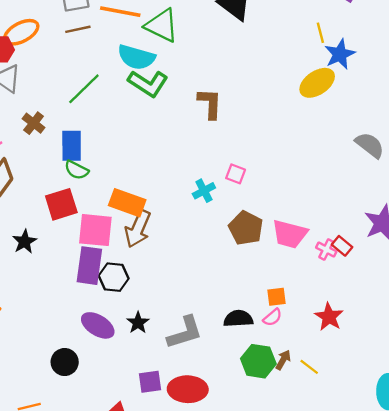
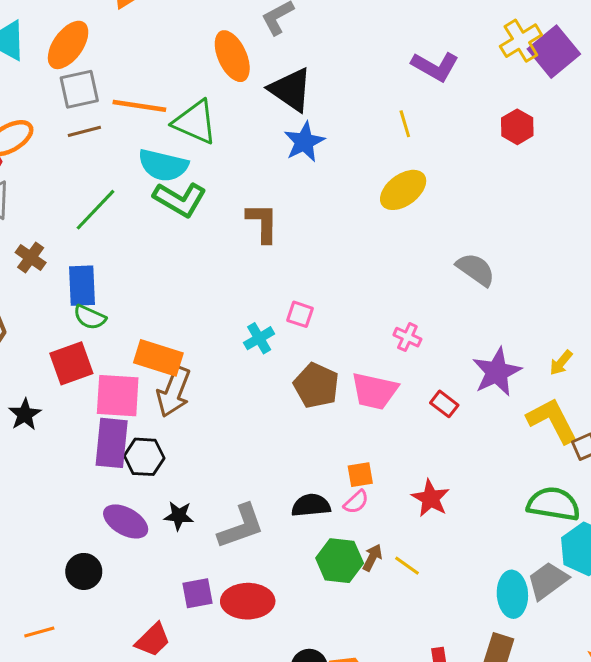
blue star: (340, 54) -> (304, 142), moved
pink cross: (326, 250) -> (407, 337), moved
black star: (138, 323) -> (179, 516), turned -30

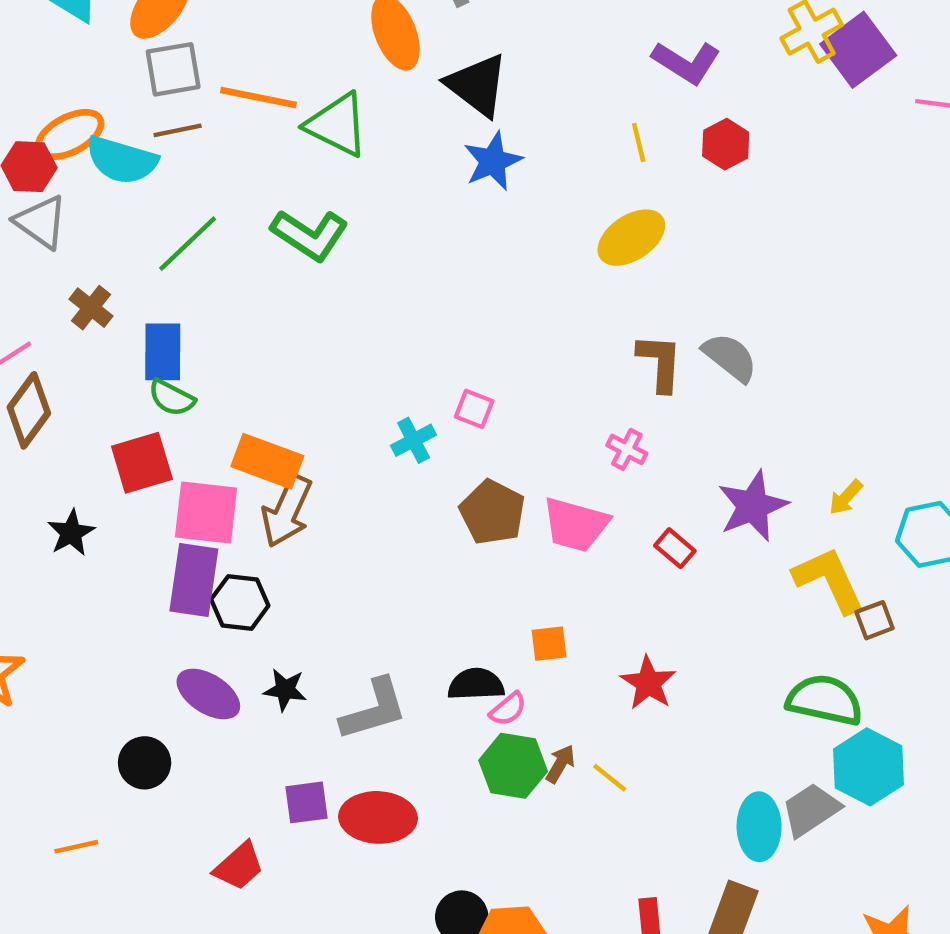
red hexagon: (517, 127) -> (726, 144), moved
cyan semicircle: (163, 165) -> (122, 160), moved
brown L-shape: (263, 223) -> (660, 363), moved
pink semicircle: (356, 502) -> (508, 709), moved

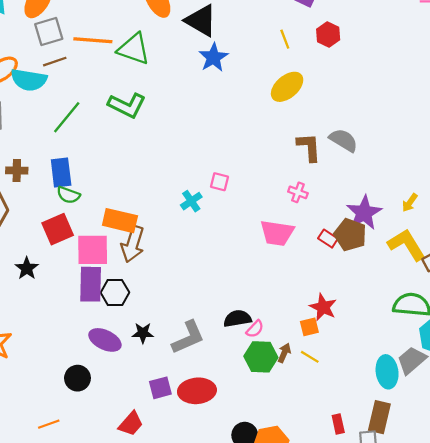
brown cross: (91, 308) -> (17, 170), moved, turned -30
brown pentagon: (492, 512) -> (350, 235), moved
orange square: (549, 644) -> (309, 327), moved

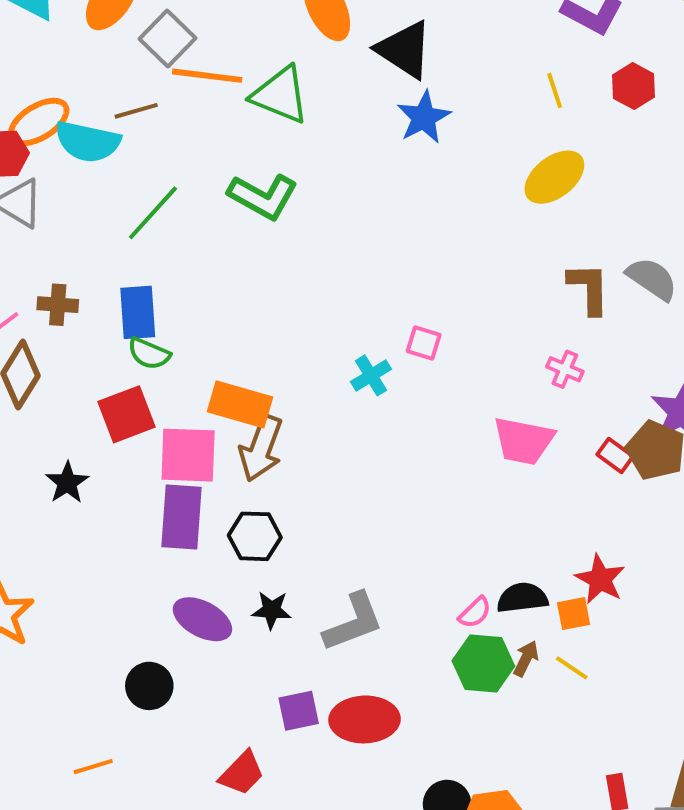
gray square: (49, 31) -> (168, 39), moved, turned -32
black hexagon: (115, 292) -> (255, 536), moved
black semicircle: (237, 319) -> (522, 598), moved

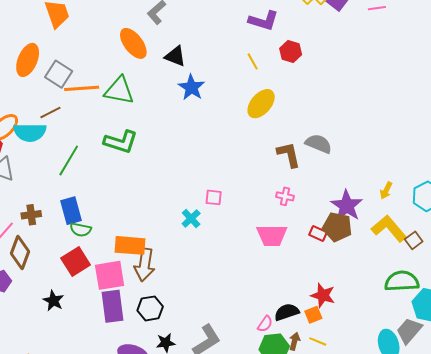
black triangle: (404, 49) -> (175, 56), size x0.7

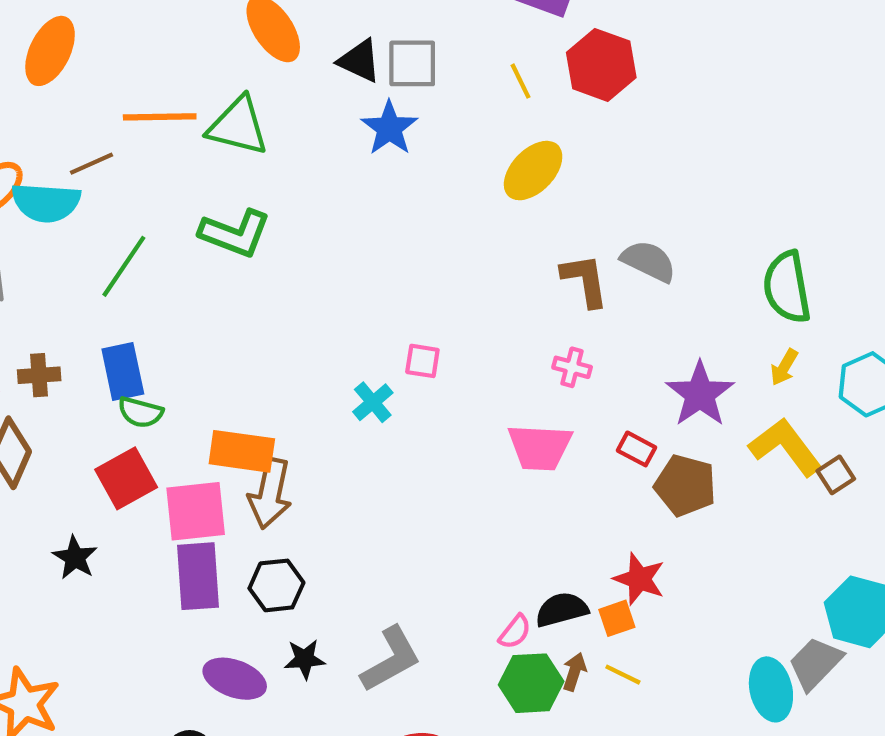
red hexagon: (291, 51) -> (601, 65), size x1.5
gray square: (59, 74) -> (412, 63), moved, turned -36
brown pentagon: (337, 227) -> (685, 485), moved
green semicircle: (402, 281) -> (787, 287), moved, turned -100

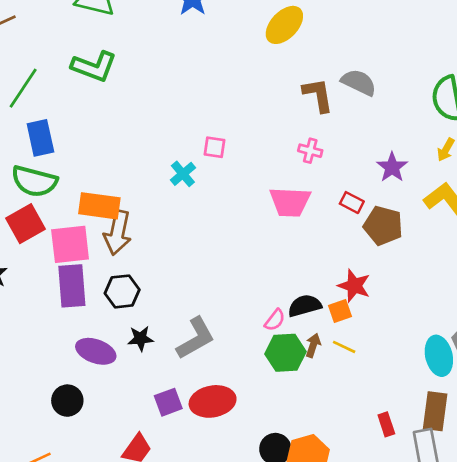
blue rectangle: (123, 371) -> (40, 138), moved
purple star: (700, 394) -> (392, 167), size x0.7
green semicircle: (140, 412) -> (34, 181), size x1.6

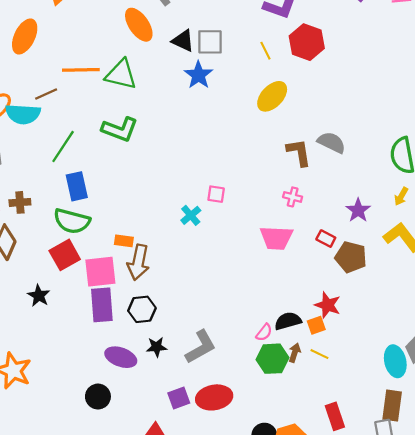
orange rectangle: (99, 206) -> (124, 241), size x0.6
red rectangle: (386, 424) -> (335, 416), moved, size x1.4

